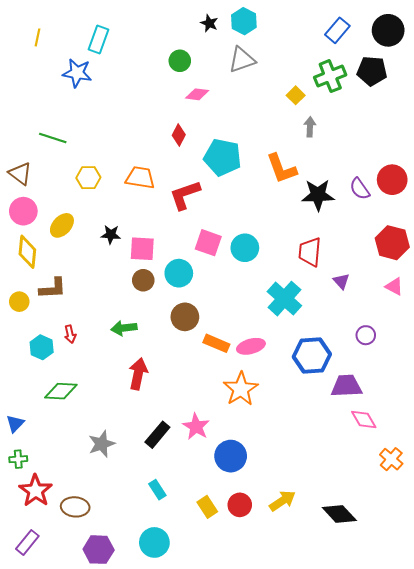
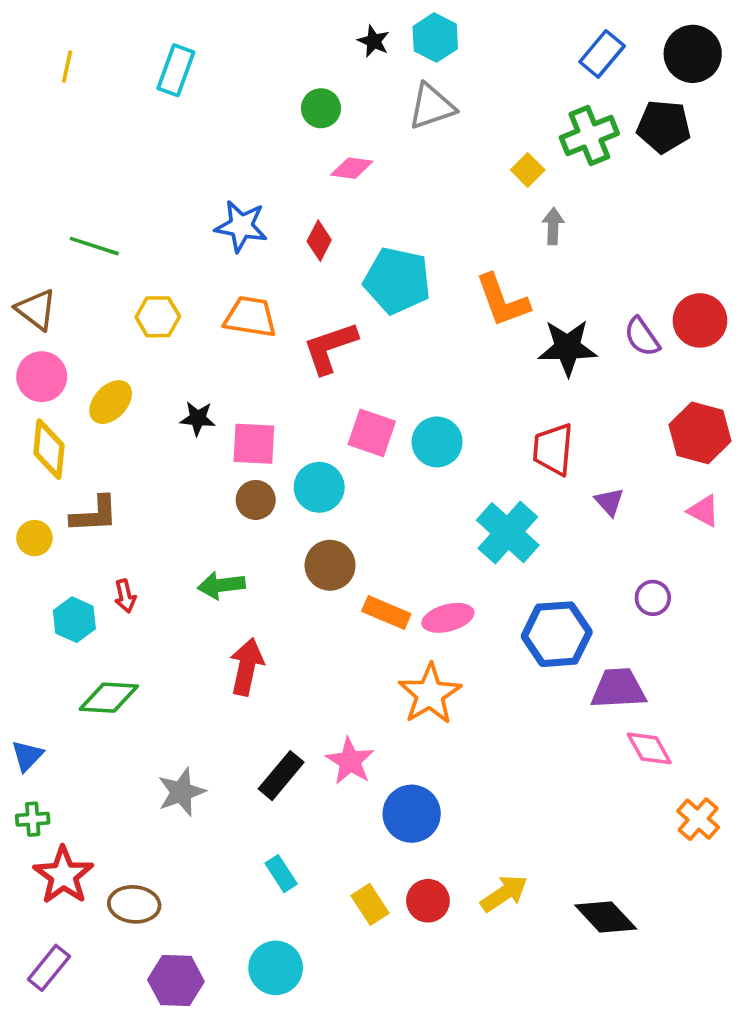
blue star: (77, 73) -> (241, 226), moved

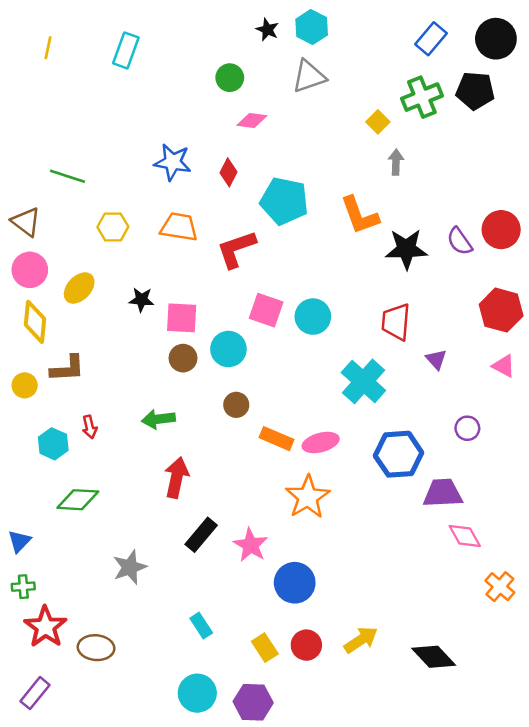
brown circle: (330, 565) -> (236, 405), size x0.7
black rectangle: (281, 776) -> (201, 535), moved
purple hexagon: (176, 981) -> (253, 702), moved

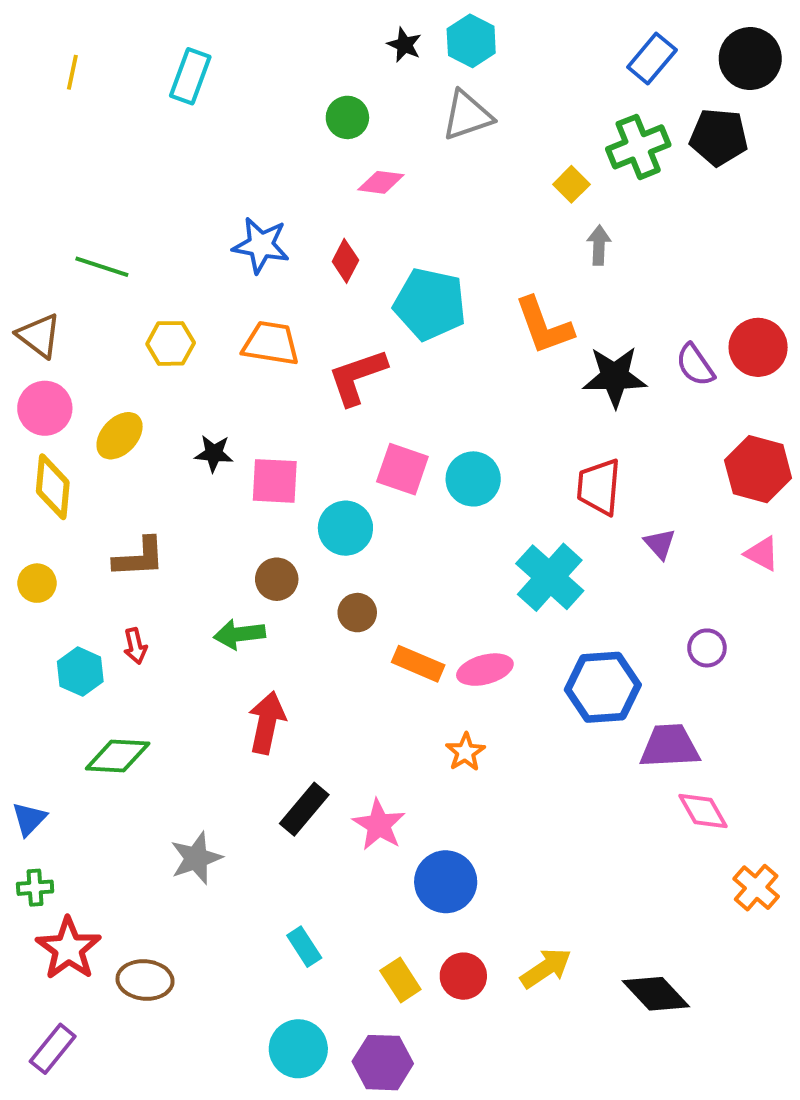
brown circle: (183, 358) -> (277, 579), moved
brown L-shape: (67, 368) -> (139, 558), moved
orange star: (308, 497) -> (465, 752), size x0.6

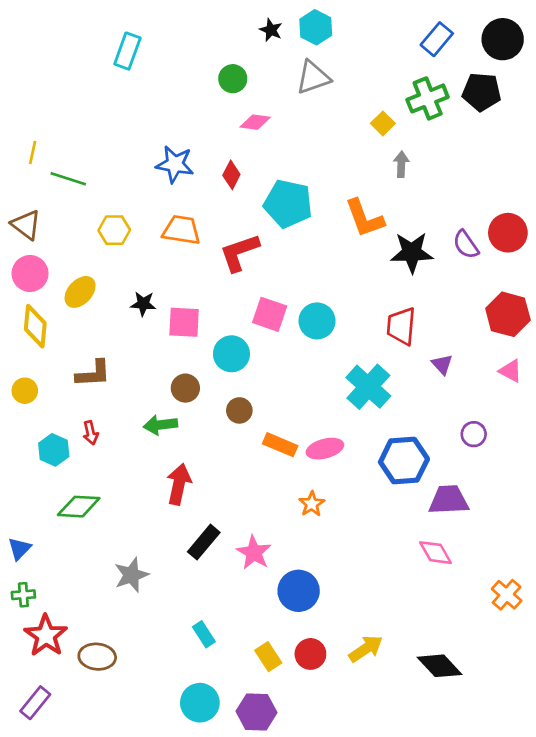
yellow line: (72, 72) -> (33, 152), moved
pink diamond: (703, 811) -> (436, 553), moved

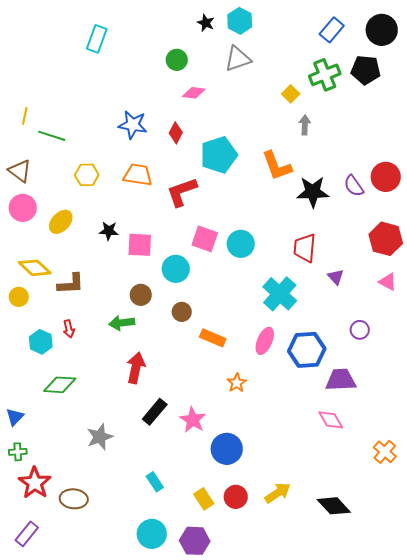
cyan pentagon: (288, 204) -> (219, 155), turned -30
yellow diamond: (35, 326) -> (35, 268), moved, turned -52
pink ellipse: (325, 449) -> (265, 341), moved, turned -52

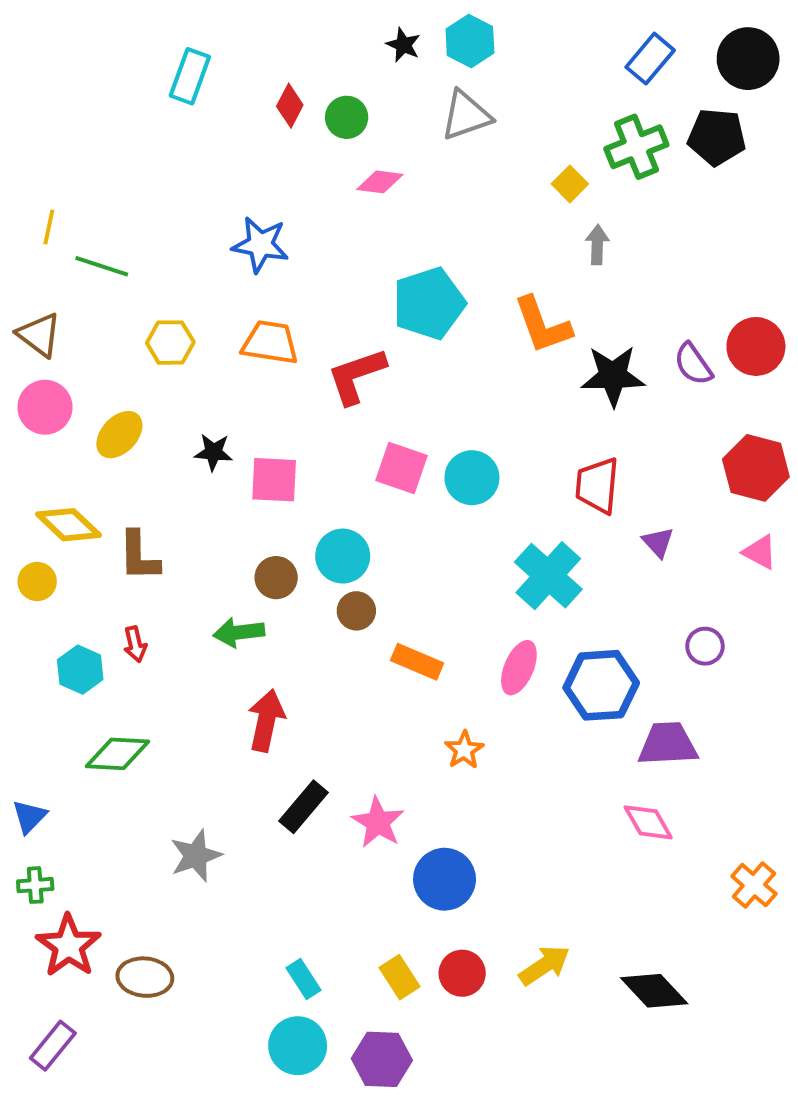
red diamond: (176, 133) -> (290, 106), moved
cyan circle: (176, 269) -> (343, 556), moved
brown L-shape: (71, 284) -> (139, 556), turned 92
cyan rectangle: (155, 482) -> (304, 979), moved

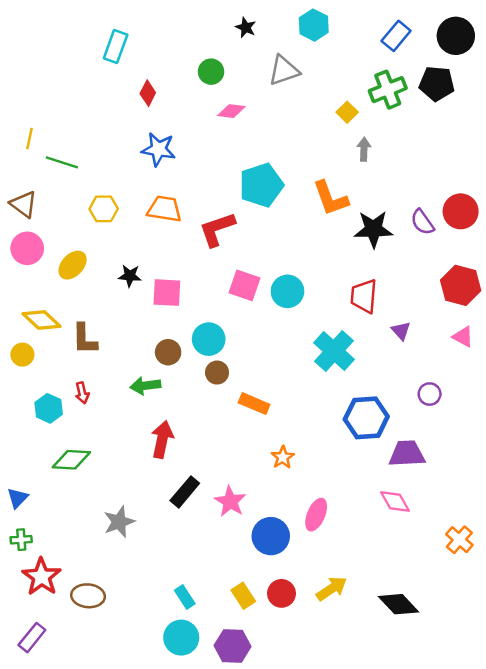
cyan hexagon: (470, 41) -> (314, 25), moved
red diamond: (290, 106) -> (148, 93), moved
pink ellipse: (519, 668) -> (316, 515), moved

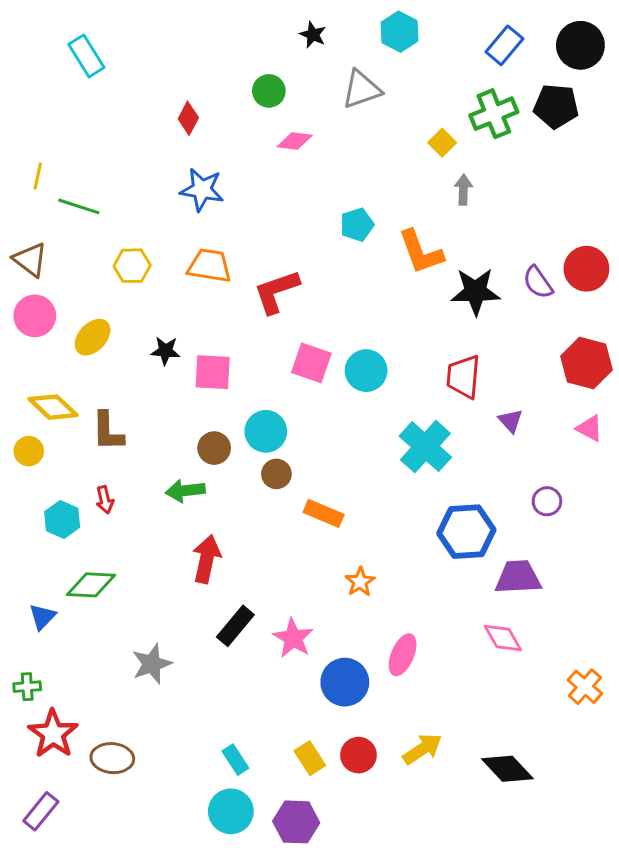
cyan rectangle: (116, 47) -> (86, 56), moved, turned -52
cyan pentagon: (261, 185) -> (357, 225), moved, size x0.6
blue triangle: (18, 498) -> (42, 617), moved

